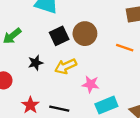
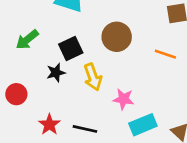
black square: (59, 36) -> (71, 48), moved
yellow arrow: (66, 66) -> (93, 77), turned -85

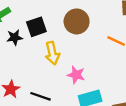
black star: (56, 73) -> (15, 37), moved

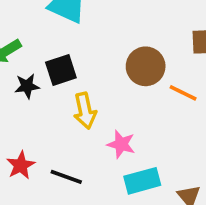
brown circle: (77, 21) -> (146, 66), moved

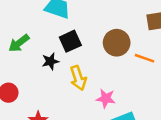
black square: (61, 70) -> (70, 41), moved
black star: (27, 86) -> (50, 61), moved

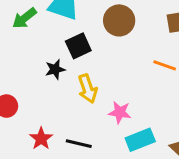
green arrow: (19, 43) -> (24, 18), moved
brown circle: (117, 43) -> (119, 20), moved

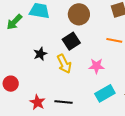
black square: (78, 46) -> (71, 41), moved
pink star: (120, 112) -> (96, 66), moved

